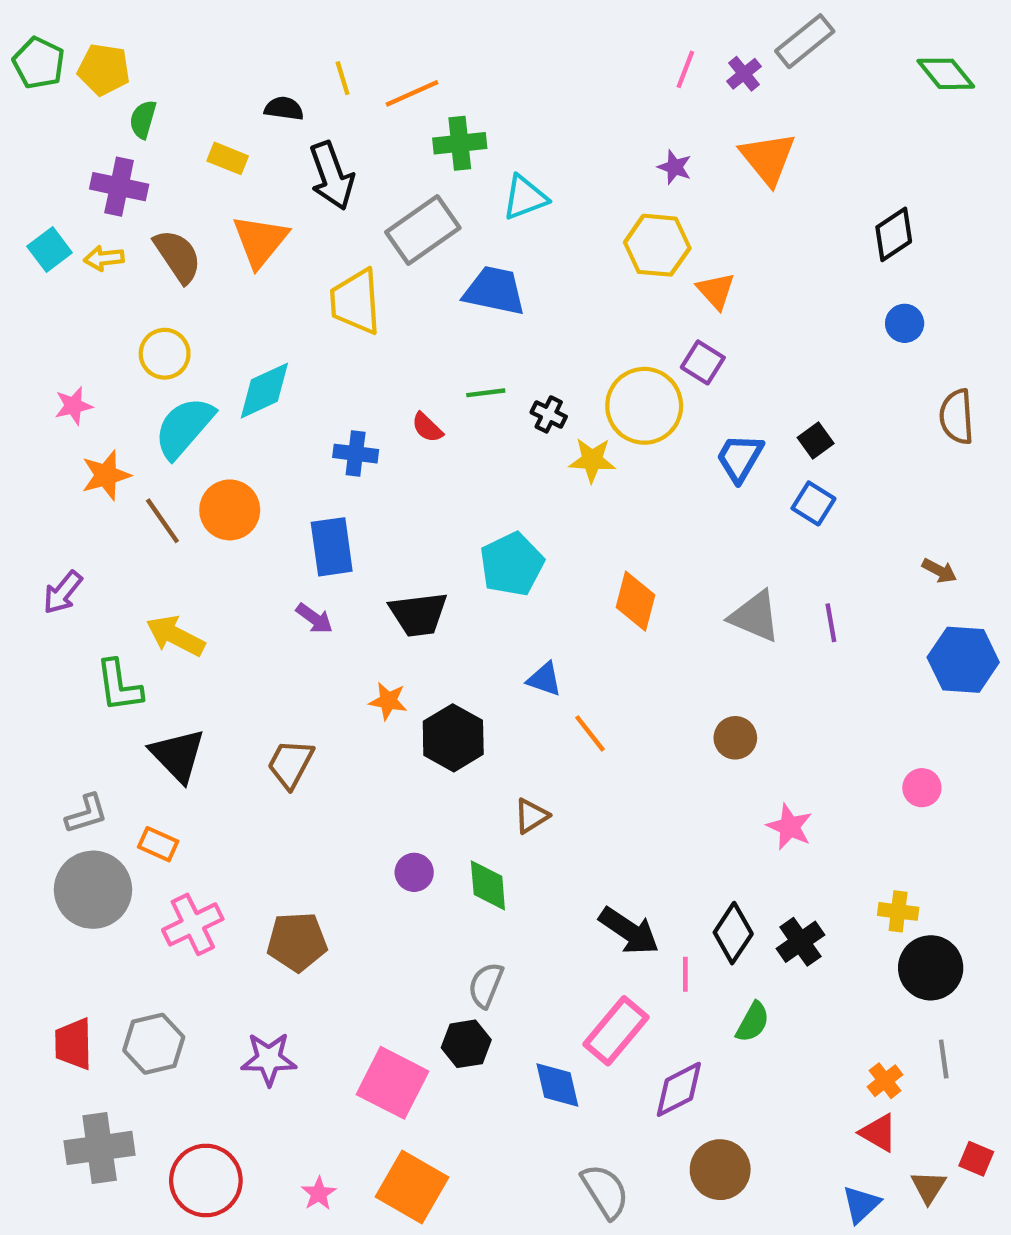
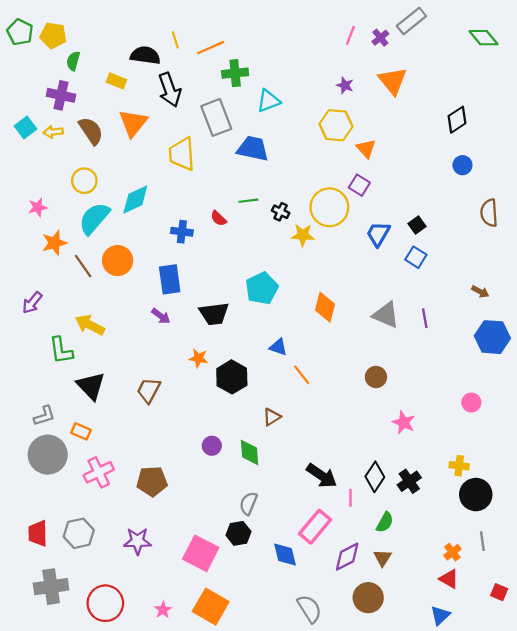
black semicircle: (284, 109) -> (145, 55), size x1.5
gray rectangle: (423, 230) -> (216, 117), turned -76
brown triangle: (928, 1187) -> (383, 558), moved

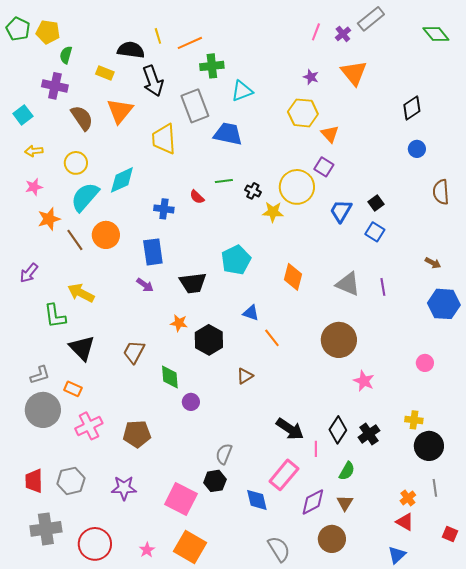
yellow arrow: (53, 132) -> (34, 151), moved
brown circle: (376, 377) -> (339, 340), size x1.8
green diamond: (250, 452) -> (170, 377), moved

